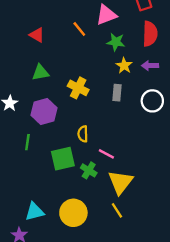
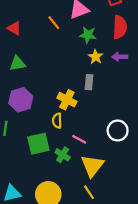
yellow cross: (78, 88) -> (67, 100), moved
white circle: (152, 101) -> (118, 131), moved

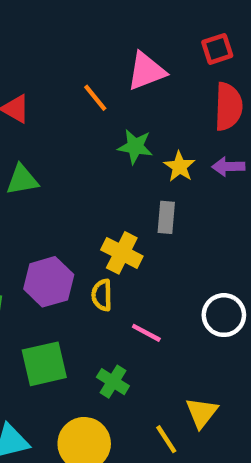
green star: (88, 35) -> (135, 147), moved
purple hexagon: (21, 100) -> (49, 282), moved
green square: (38, 144) -> (44, 364), moved
green cross: (63, 155) -> (113, 382), moved
yellow triangle: (92, 166) -> (202, 413), moved, size x0.7

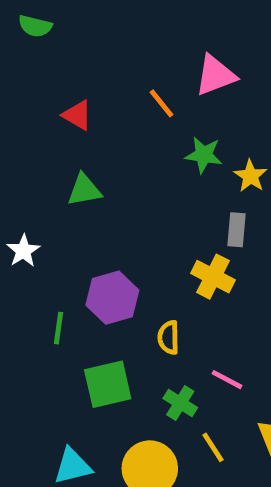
yellow cross: (122, 253) -> (213, 277), moved
yellow semicircle: (102, 295) -> (169, 337), moved
pink line: (146, 333) -> (227, 380), moved
yellow line: (166, 439) -> (213, 447), moved

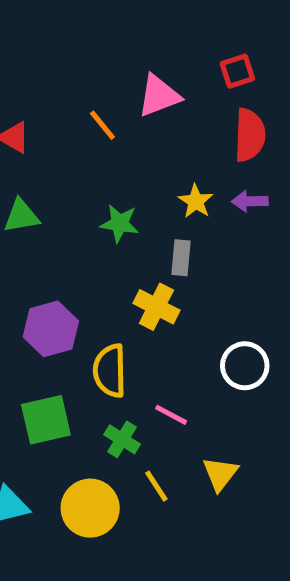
green star: (204, 155) -> (120, 223), moved
yellow semicircle: (169, 337) -> (110, 371), size x1.5

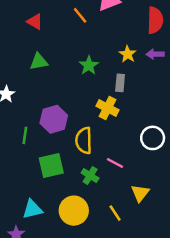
green star: (120, 223) -> (89, 65), turned 30
yellow line: (156, 486) -> (115, 213), moved

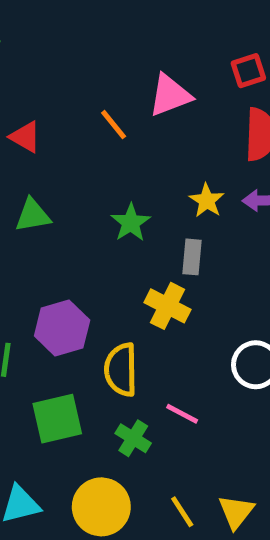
yellow triangle: (140, 193) -> (236, 512), moved

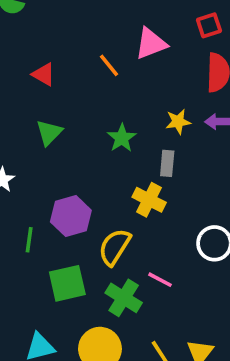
yellow star: (207, 201) -> (178, 122), turned 30
green triangle: (33, 215) -> (49, 133), turned -36
yellow semicircle: (121, 370) -> (115, 247), turned 33
green cross: (133, 438) -> (124, 298), size x1.4

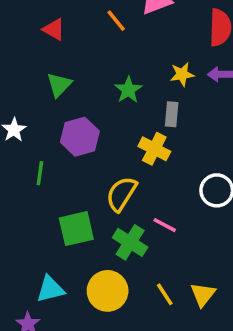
purple hexagon: (71, 216) -> (80, 137), moved
green line: (29, 240) -> (40, 173), moved

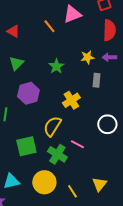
gray rectangle: (172, 114) -> (96, 80), moved
yellow cross: (154, 149) -> (71, 100), turned 30
yellow line: (165, 294) -> (72, 191), moved

